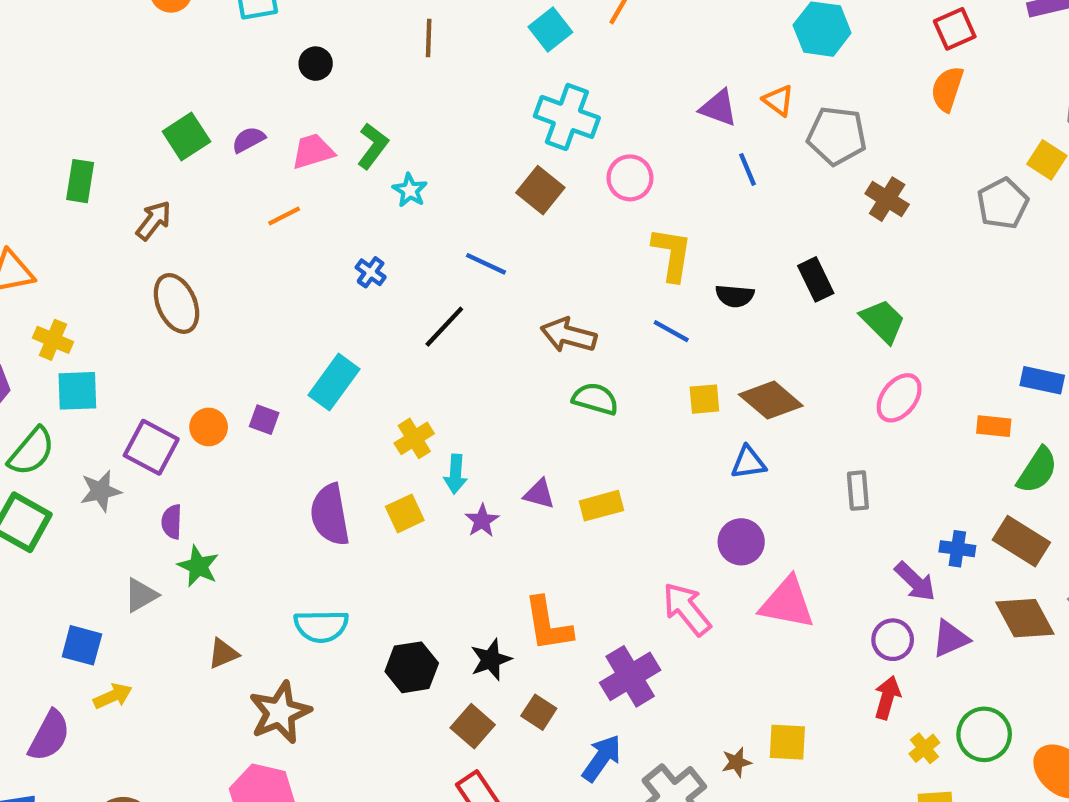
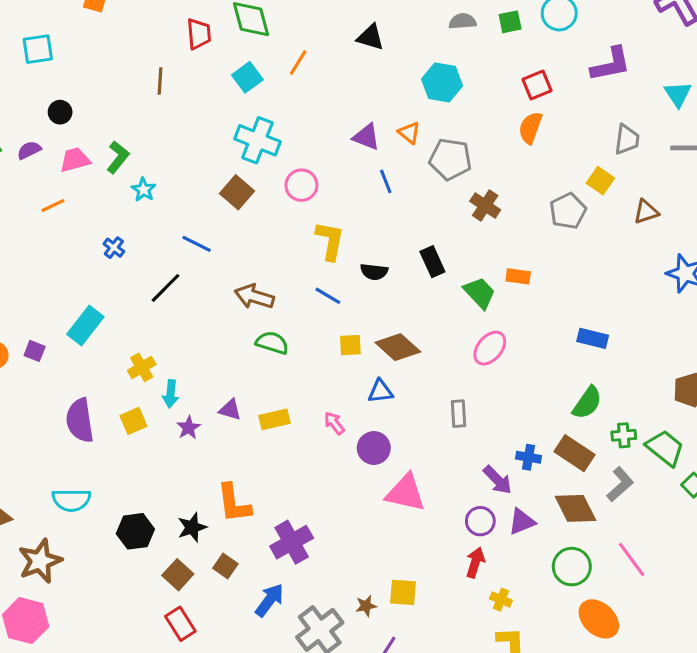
black circle: (316, 64) -> (60, 112), moved
orange rectangle: (994, 426) -> (518, 276), moved
pink arrow: (687, 609) -> (334, 423), moved, size x0.6
green circle: (984, 734) -> (572, 567), moved
yellow cross: (924, 748) -> (501, 600), turned -30

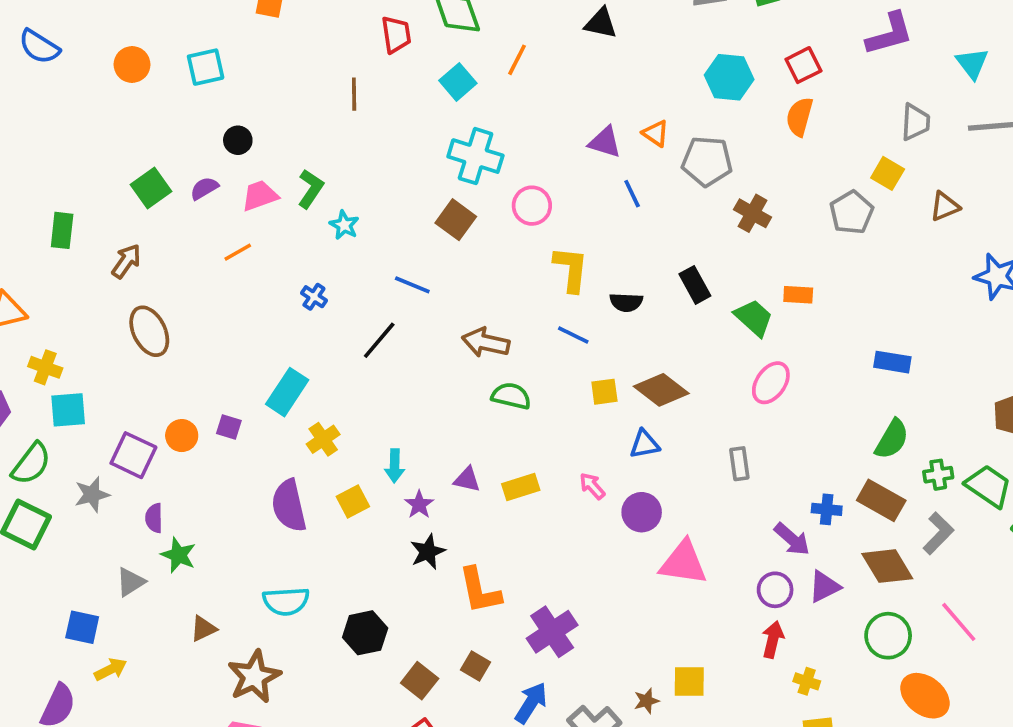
cyan hexagon: (442, 82) -> (729, 77), moved
yellow cross: (142, 367) -> (323, 439), moved
black star: (192, 527) -> (428, 552), moved

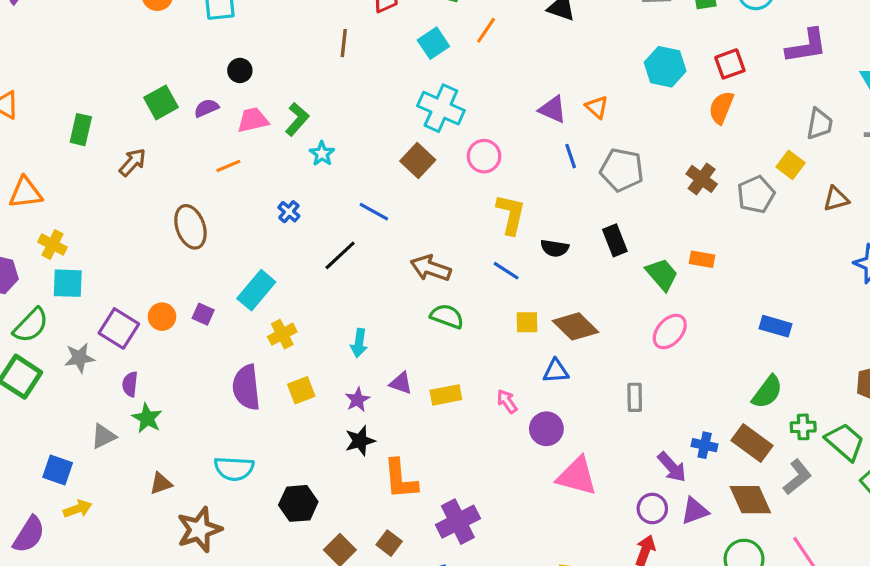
gray pentagon: (707, 161) -> (622, 170), moved
brown cross: (753, 213) -> (702, 179), moved
brown ellipse: (149, 331) -> (190, 227), moved
cyan arrow: (395, 466) -> (359, 343), moved

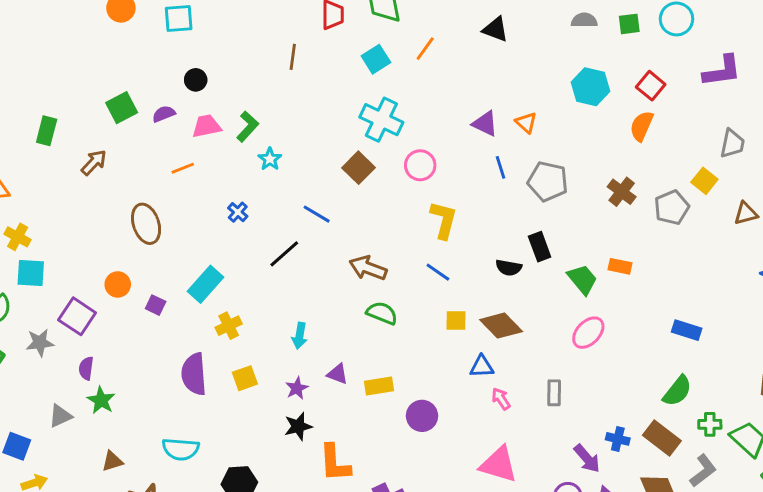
red square: (730, 64) -> (651, 86), turned -32
black semicircle: (555, 248) -> (509, 268), moved
orange circle: (162, 317) -> (118, 284), moved
pink arrow: (507, 401) -> (501, 399), moved
purple circle: (546, 429) -> (422, 416), moved

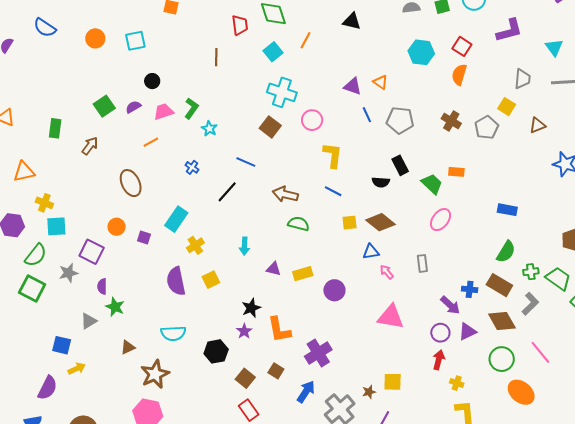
purple star: (297, 388) -> (244, 331), moved

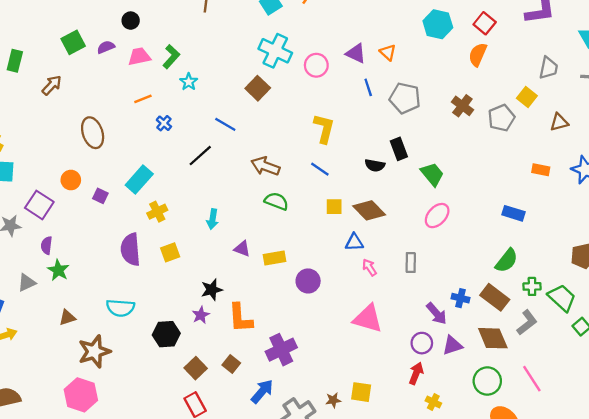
pink circle: (312, 120) -> (316, 65), moved
orange line: (151, 142) -> (143, 99), moved
orange rectangle: (456, 172) -> (541, 170), moved

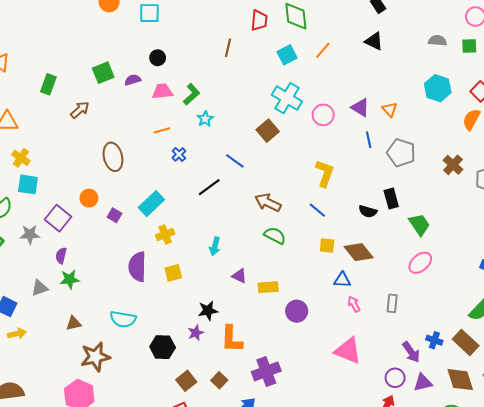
green star: (58, 270) -> (70, 279), turned 30

